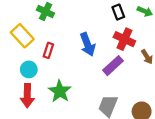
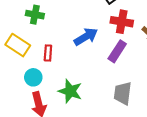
blue arrow: (88, 44) -> (86, 37), turned -85

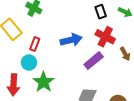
cyan circle: (33, 77) -> (29, 63), moved

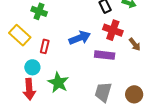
purple rectangle: (94, 61) -> (105, 55), turned 54
cyan circle: (29, 63) -> (32, 67), moved

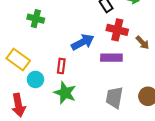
yellow rectangle: (20, 35) -> (18, 59), moved
red rectangle: (45, 46) -> (61, 66), moved
red arrow: (29, 89) -> (18, 105), moved

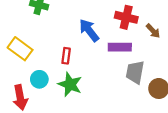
blue arrow: (83, 42) -> (89, 30), turned -100
cyan circle: (35, 79) -> (39, 79), moved
gray trapezoid: (114, 98) -> (135, 72), moved

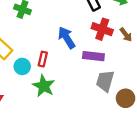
brown arrow: (153, 31) -> (126, 35), moved
cyan circle: (39, 79) -> (22, 66), moved

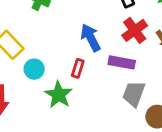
red cross: (102, 29) -> (135, 30), turned 30
red rectangle: (43, 59) -> (78, 68), moved

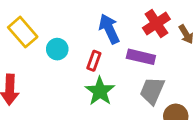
cyan circle: (34, 69) -> (57, 49), moved
green star: (59, 95) -> (100, 91), moved

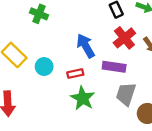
red rectangle: (94, 61) -> (75, 74), turned 63

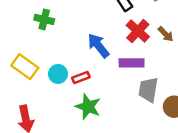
red rectangle: (75, 74) -> (81, 78), moved
green star: (83, 98) -> (88, 107), moved

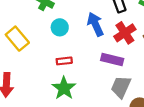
blue arrow: (98, 46) -> (95, 24), moved
cyan circle: (58, 74) -> (60, 27), moved

